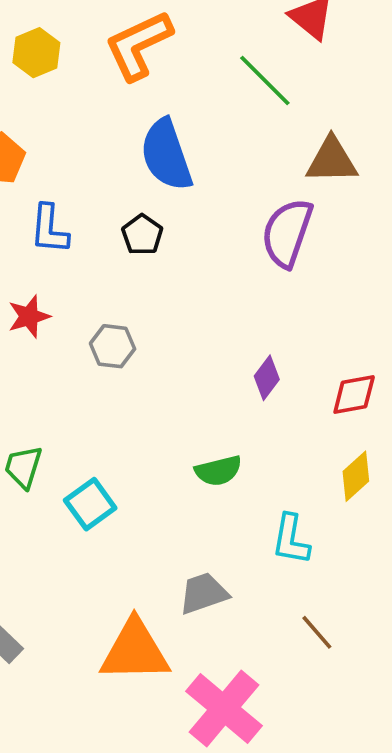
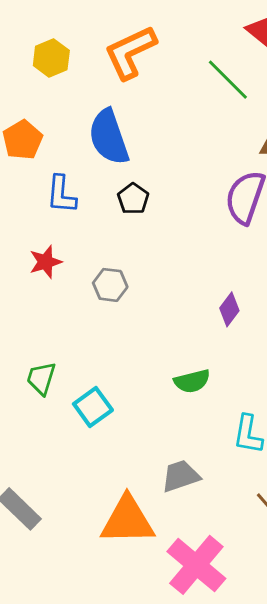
blue semicircle: (166, 155) -> (109, 137), moved

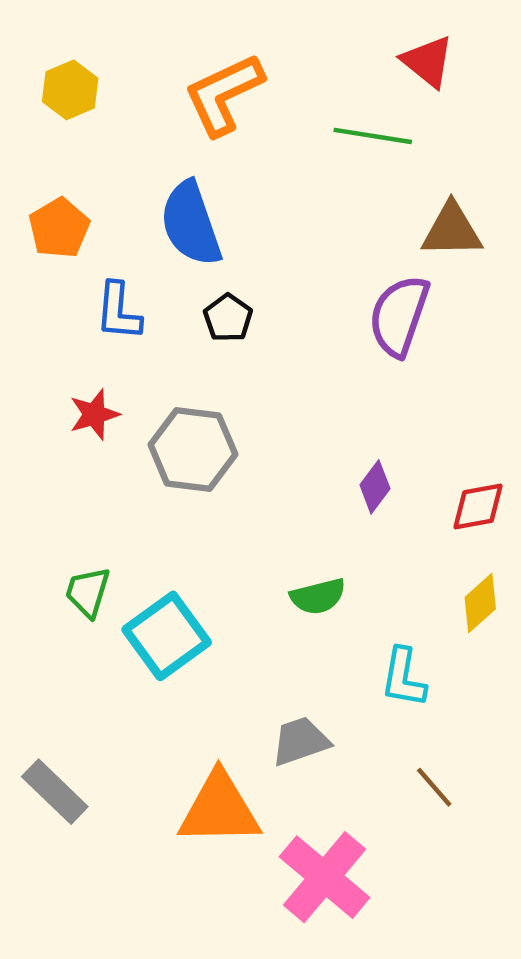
yellow hexagon: (51, 58) -> (70, 90), moved
green line: (228, 80) -> (373, 136), turned -36
gray hexagon: (110, 285) -> (193, 450), size x1.6
cyan square: (93, 407) -> (167, 636), size x1.4

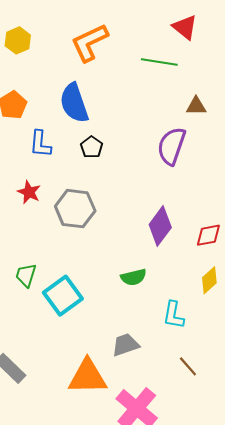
brown triangle: (452, 230) -> (196, 106), size x0.7
red star: (94, 414) -> (29, 192), turned -30
purple diamond: (375, 487) -> (160, 226), size x1.6

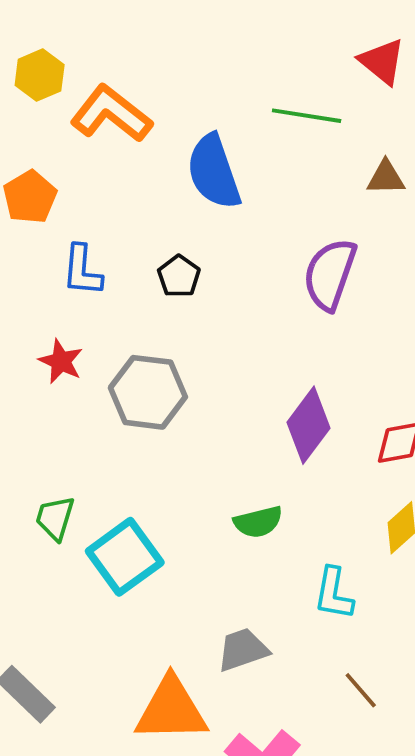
red triangle: (185, 27) -> (382, 62), moved
orange L-shape: (90, 43) -> (111, 114), moved, turned 63
blue semicircle: (74, 103) -> (214, 172), moved
brown triangle: (196, 106) -> (386, 178), moved

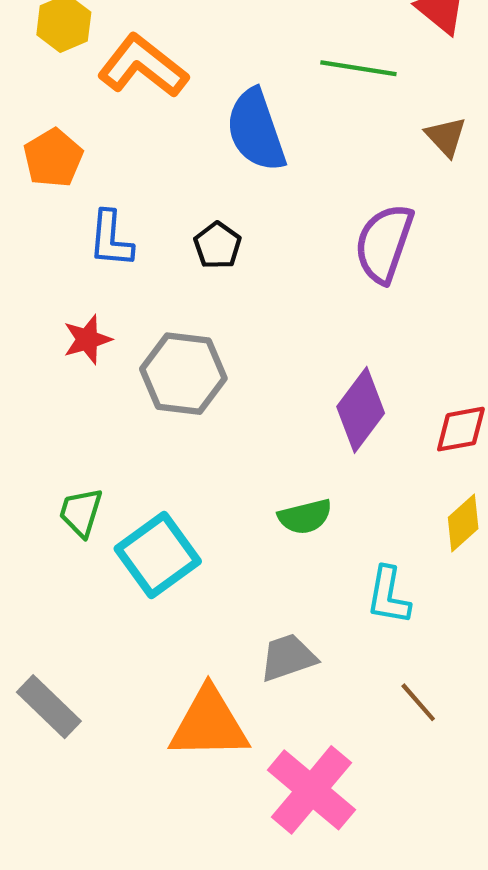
brown triangle: (386, 178) -> (446, 137), turned 48
red star: (61, 361) -> (87, 339), turned 30

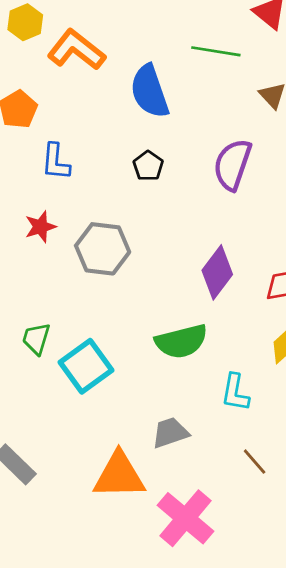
black pentagon: (218, 245) -> (148, 166), moved
green semicircle: (305, 517) -> (181, 341), size x1.5

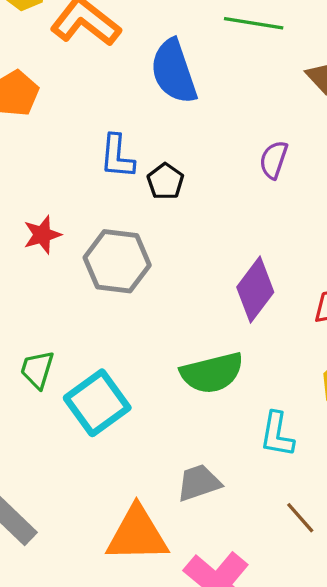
blue L-shape: (56, 162) -> (117, 156), moved
purple semicircle: (232, 165) -> (274, 160), size x0.6
black pentagon: (148, 166) -> (165, 181), moved

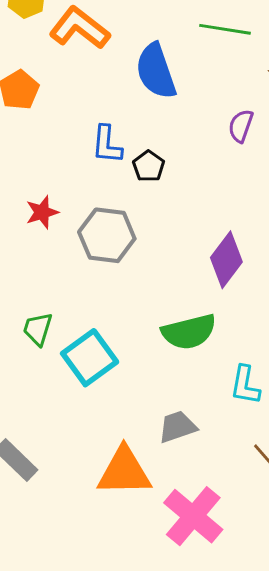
purple semicircle: (274, 160) -> (241, 126), moved

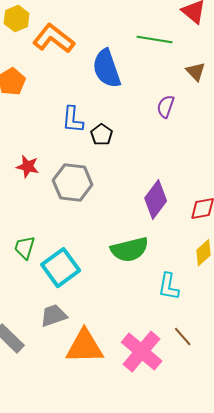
red star: (42, 212) -> (28, 167), turned 30
gray trapezoid: (177, 427) -> (54, 316), moved
pink cross: (193, 516) -> (142, 352), moved

